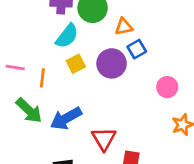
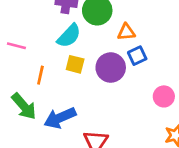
yellow square: (76, 64) -> (75, 64), turned 36
pink line: (15, 67) -> (16, 46), moved

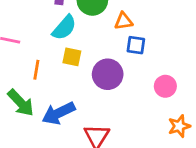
blue square: (137, 56) -> (136, 45), turned 36
purple circle: (111, 67) -> (108, 74), moved

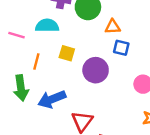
cyan semicircle: (64, 28) -> (47, 26), moved, turned -135
green arrow: (21, 103) -> (21, 88), turned 30

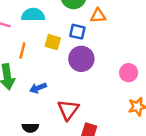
blue square: (121, 48) -> (77, 32), moved
blue arrow: (52, 99) -> (38, 88), size x0.6

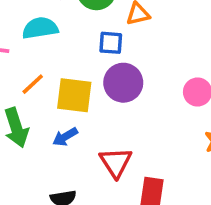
yellow square: (53, 42) -> (74, 95), moved, size x1.5
orange line: (22, 50) -> (33, 84), turned 42

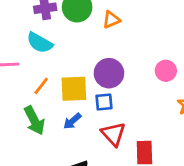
cyan semicircle: (40, 28) -> (40, 43), turned -132
blue square: (111, 43) -> (104, 102), moved

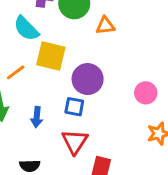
yellow square: (74, 89) -> (51, 56), moved
blue arrow: (72, 121) -> (37, 117), turned -60

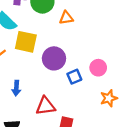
blue square: (74, 107) -> (74, 77), moved, turned -32
red triangle: (75, 142) -> (46, 106), turned 50

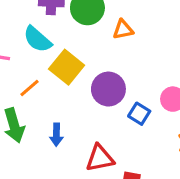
yellow square: (26, 42) -> (67, 67), turned 30
blue square: (74, 77) -> (139, 114), turned -32

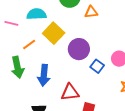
cyan semicircle: (37, 39) -> (37, 14), turned 132
blue arrow: (56, 135) -> (44, 75), size x1.5

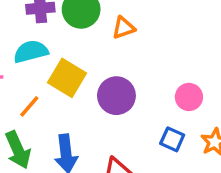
blue square: (97, 66) -> (172, 139), moved

